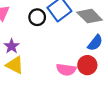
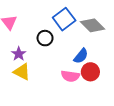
black circle: (37, 17) -> (45, 38), moved
blue semicircle: (95, 43) -> (81, 56), moved

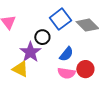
purple star: (19, 54) -> (30, 52), moved, size x1.5
blue semicircle: (81, 56) -> (66, 54), moved

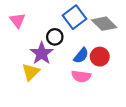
yellow triangle: (20, 69) -> (31, 72), turned 48
red circle: (85, 69) -> (100, 57), moved

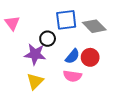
blue square: (75, 17) -> (66, 20), turned 30
purple star: (42, 53) -> (35, 54), turned -30
yellow triangle: (31, 72) -> (35, 81), moved

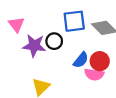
purple star: (35, 54) -> (34, 46), moved
pink semicircle: (72, 76) -> (94, 74), moved

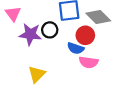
blue semicircle: (81, 60) -> (76, 48), turned 70
red circle: (100, 61) -> (85, 35), moved

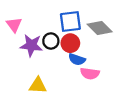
red circle: (85, 35) -> (70, 43), moved
yellow triangle: (37, 74) -> (38, 85), turned 48

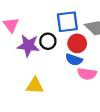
red circle: (70, 43) -> (77, 43), moved

